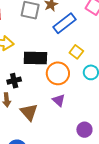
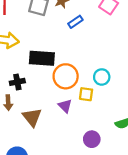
blue rectangle: (65, 23) -> (75, 22), size x0.6
yellow square: (76, 52) -> (86, 94), moved, turned -32

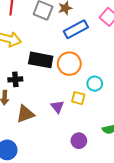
blue rectangle: (75, 22) -> (76, 29), size x1.6
orange circle: (66, 76) -> (69, 64), moved
brown triangle: (32, 117) -> (25, 114), turned 42

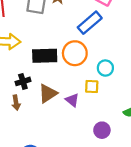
blue rectangle: (76, 29) -> (90, 23), moved
brown triangle: (25, 114) -> (48, 93), moved

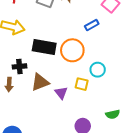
blue rectangle: (90, 23) -> (92, 25), size x0.6

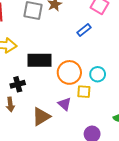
orange circle: (72, 50) -> (69, 72), moved
brown triangle: (40, 82) -> (41, 117), moved

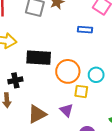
blue rectangle: (84, 30) -> (85, 30), turned 40
purple triangle: (65, 104) -> (66, 110), moved

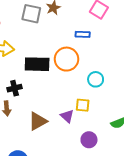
orange circle: (68, 71) -> (66, 59), moved
yellow square: (81, 91) -> (83, 105), moved

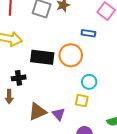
cyan circle: (96, 79) -> (89, 82), moved
purple triangle: (67, 116) -> (59, 114), moved

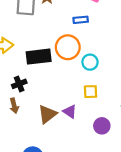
cyan circle: (89, 82) -> (90, 62), moved

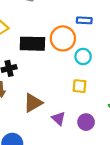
blue rectangle: (81, 20) -> (84, 20), moved
purple triangle: (70, 112) -> (59, 118), moved

